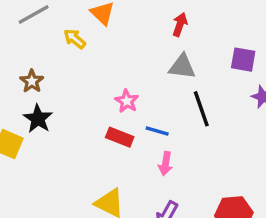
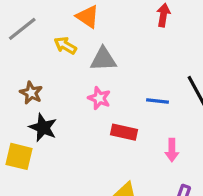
gray triangle: (182, 67) -> (103, 59), moved
pink star: (127, 101) -> (99, 98), moved
blue line: (157, 131) -> (158, 101), moved

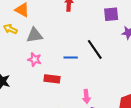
pink arrow: (172, 150) -> (86, 96), moved

